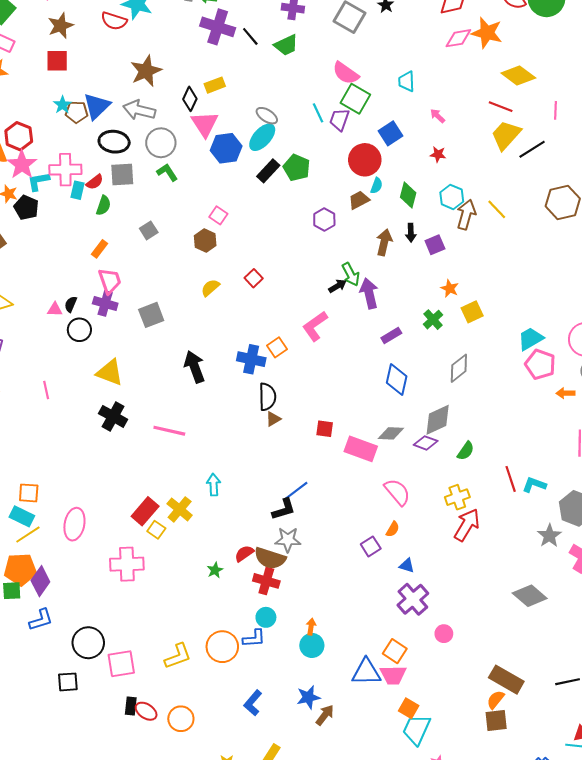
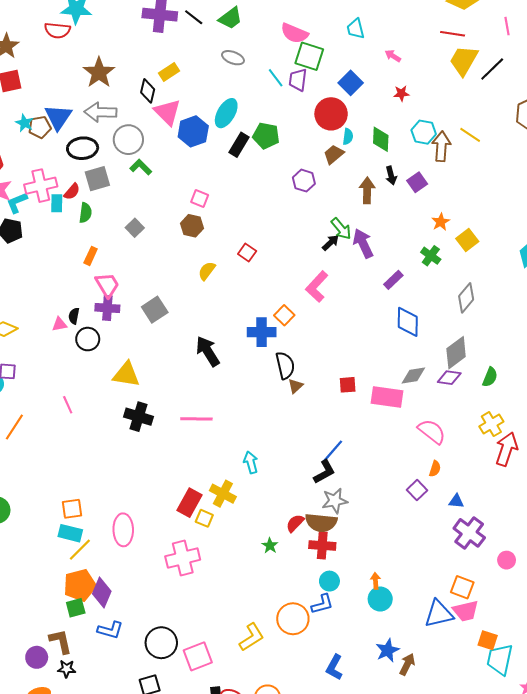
gray ellipse: (267, 116) -> (233, 58), moved
orange star: (450, 288) -> (441, 222), turned 30
blue L-shape: (41, 620) -> (110, 630), turned 45

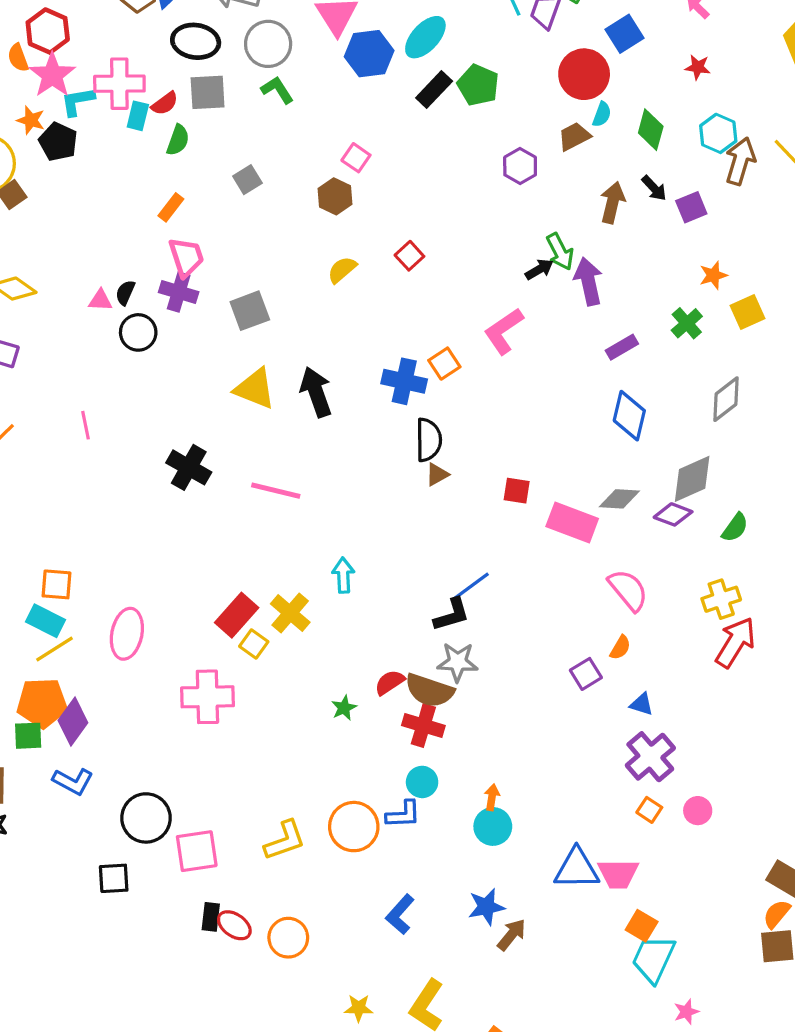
black arrow: (391, 175) -> (654, 188), turned -42
yellow triangle: (126, 374) -> (255, 389), moved
orange square: (462, 587) -> (649, 810), moved, size x0.7

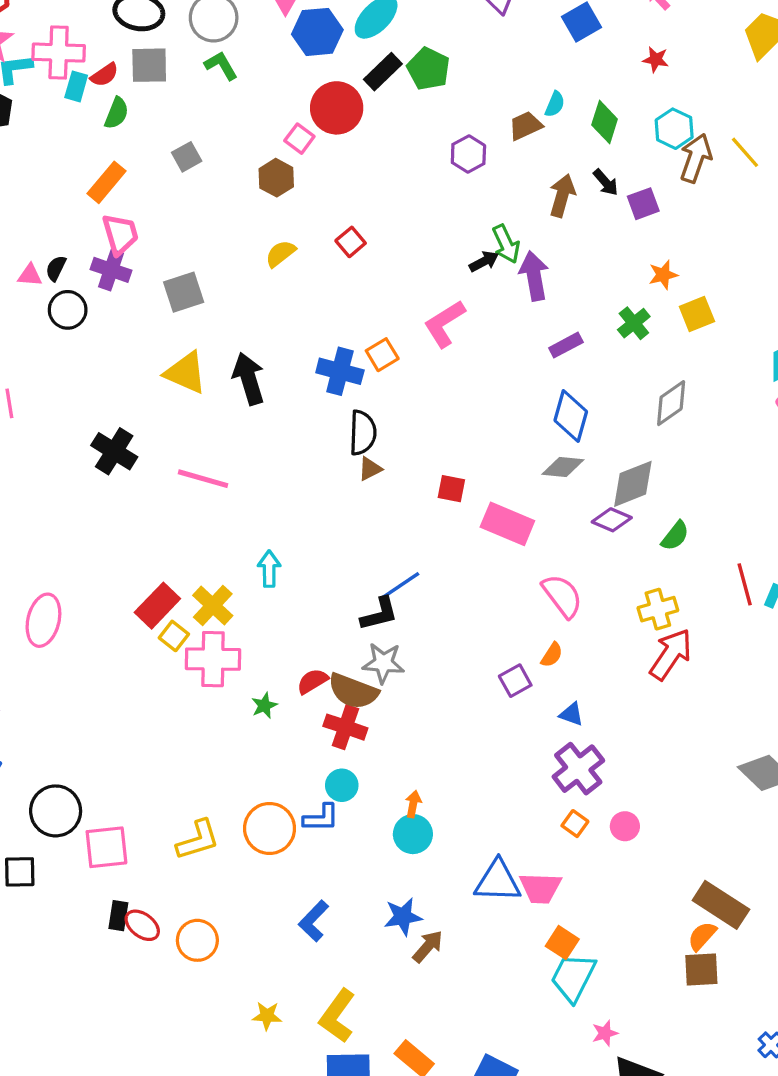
red circle: (584, 74) -> (337, 108), moved
orange rectangle: (171, 207) -> (107, 182), size x1.4
gray diamond: (619, 499) -> (563, 467), moved
pink cross: (207, 697) -> (213, 659), moved

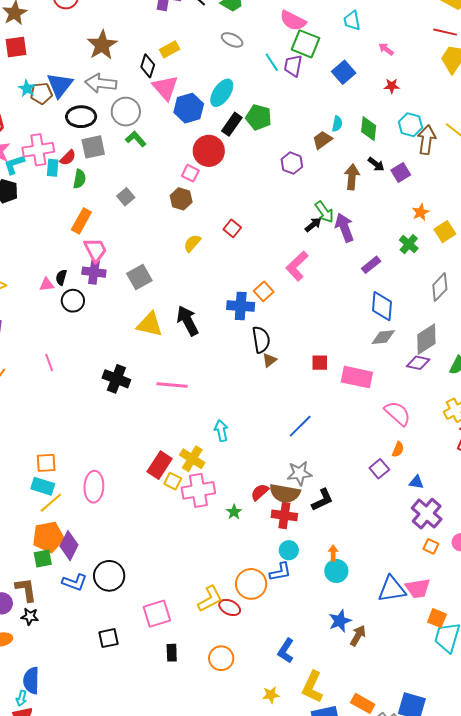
black L-shape: (379, 614) -> (322, 500), moved
black circle: (56, 811) -> (109, 576), moved
blue L-shape: (314, 921) -> (286, 651), moved
red ellipse: (142, 925) -> (230, 607), moved

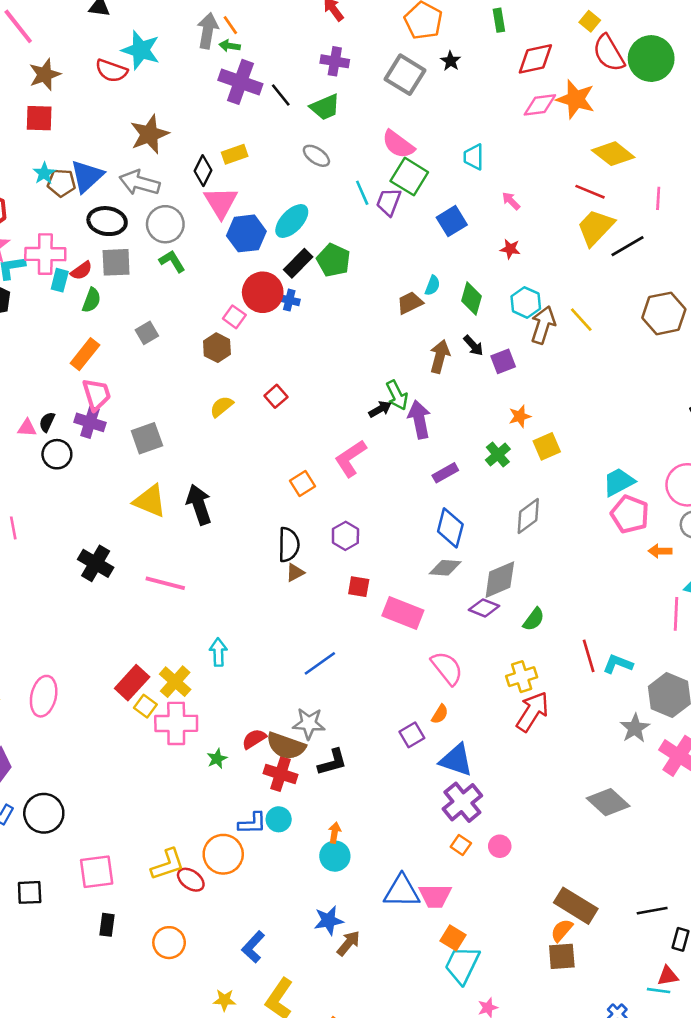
purple hexagon: (292, 163) -> (345, 536), moved
blue cross: (241, 306) -> (289, 300), moved, size x0.6
blue triangle: (416, 482) -> (456, 760), size x1.8
blue L-shape: (280, 572) -> (252, 823), moved

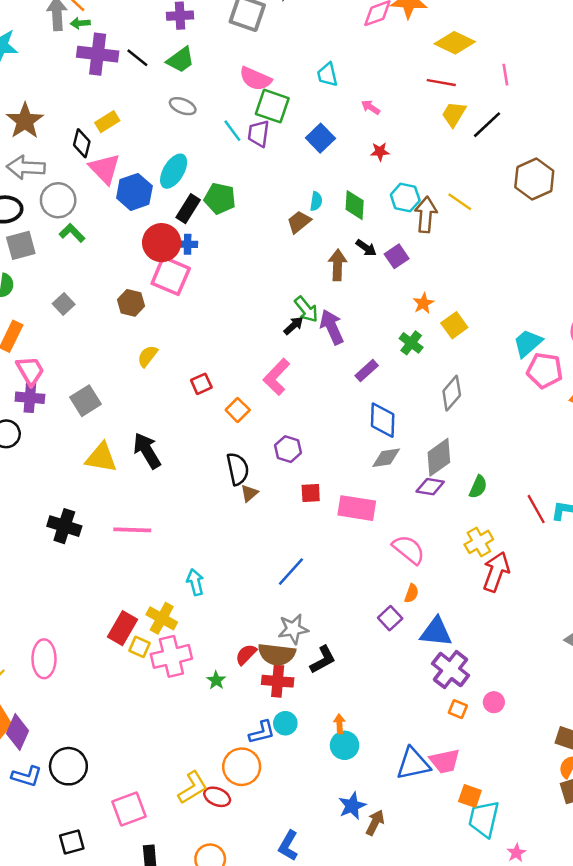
yellow trapezoid: (596, 227) -> (454, 114), size x0.7
pink square: (234, 317) -> (171, 276), moved, size x1.8
red square: (276, 396) -> (201, 384), moved, turned 30

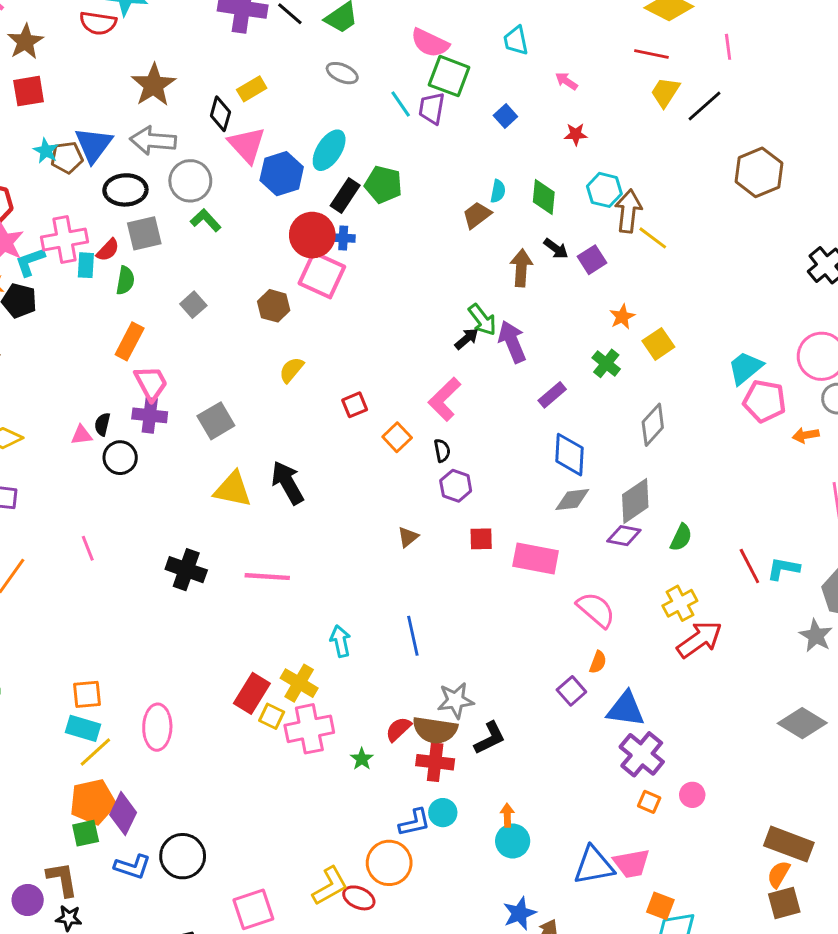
blue square: (320, 138) -> (505, 116), size x0.7
yellow line: (460, 202) -> (653, 238), moved
black semicircle: (238, 469) -> (442, 451), moved, size x0.6
blue line: (291, 572) -> (413, 636), moved, turned -56
red arrow: (496, 572) -> (699, 639), turned 33

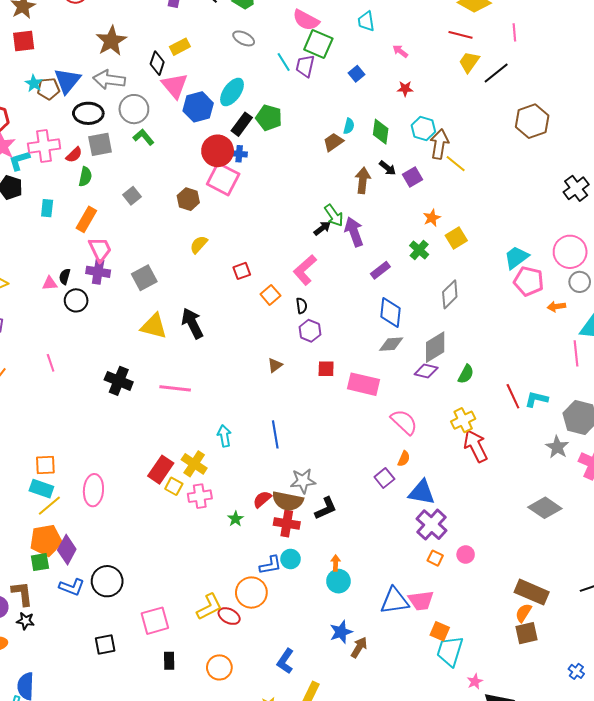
cyan rectangle: (86, 265) -> (47, 208), moved
red arrow: (699, 639) -> (476, 446), turned -84
pink cross: (309, 729) -> (200, 496), size x0.7

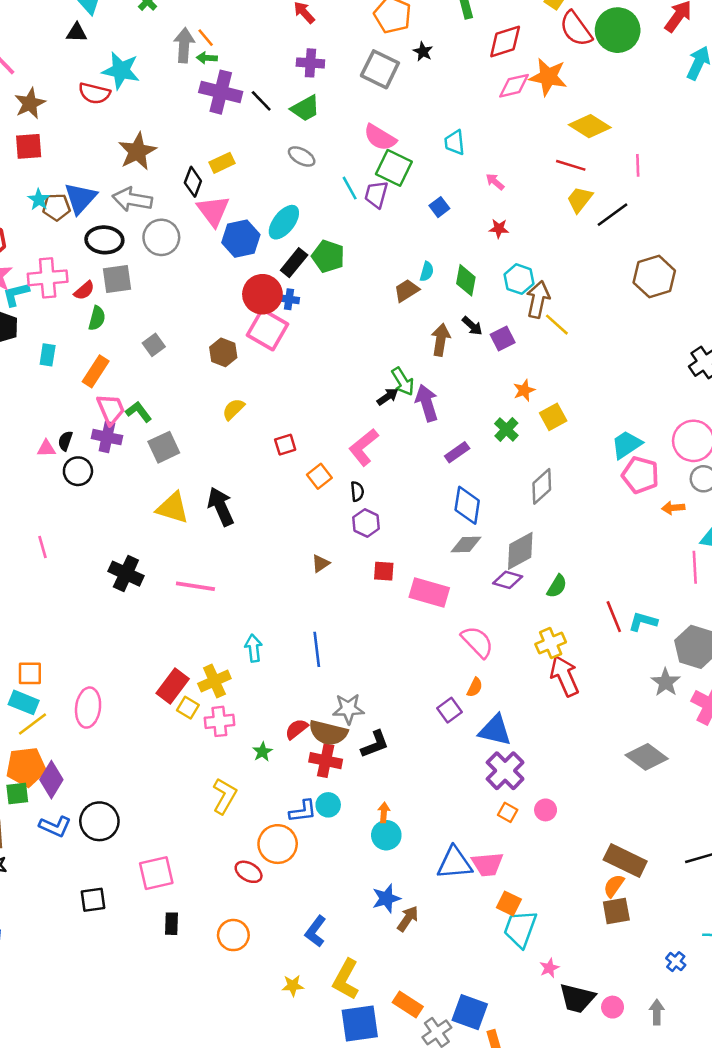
green L-shape: (143, 137) -> (139, 412), moved
yellow cross: (194, 464) -> (214, 681), turned 30
yellow L-shape: (209, 607) -> (225, 796), moved, turned -36

